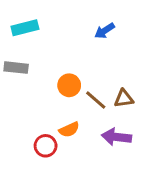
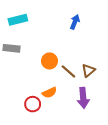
blue arrow: (105, 31) -> (75, 22), turned 144
brown triangle: (124, 99) -> (88, 70), turned -32
purple arrow: (116, 137) -> (83, 98), turned -102

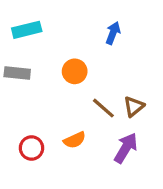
orange circle: (49, 61) -> (75, 71), moved
purple arrow: (83, 98) -> (126, 148), turned -144
red circle: (33, 104) -> (32, 148), moved

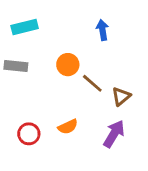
blue arrow: (113, 33) -> (102, 30), turned -30
brown line: (103, 108) -> (92, 83), moved

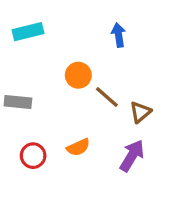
gray rectangle: (16, 66) -> (18, 102), moved

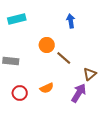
brown triangle: (140, 112) -> (90, 74), moved

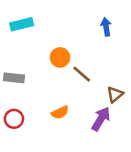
blue arrow: (71, 21) -> (106, 27), moved
red circle: (20, 93) -> (14, 119), moved

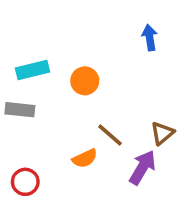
cyan rectangle: (22, 24) -> (32, 70), moved
brown line: (82, 74) -> (110, 135), moved
red circle: (14, 119) -> (25, 182), moved

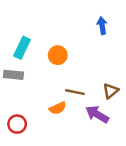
cyan rectangle: (32, 70) -> (22, 48), turned -50
brown line: (110, 135) -> (75, 92), turned -30
purple arrow: (142, 167) -> (97, 114), turned -90

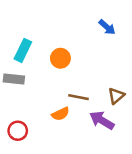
blue arrow: (102, 26) -> (107, 27), turned 140

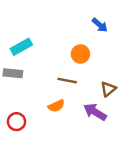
cyan rectangle: (23, 50) -> (21, 47), turned 35
orange circle: (60, 58) -> (80, 54), moved
brown line: (79, 97) -> (67, 81), moved

